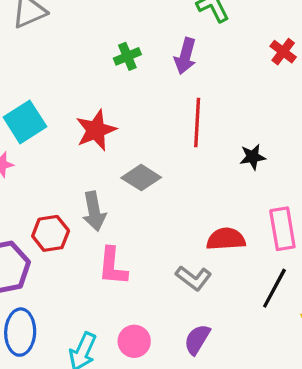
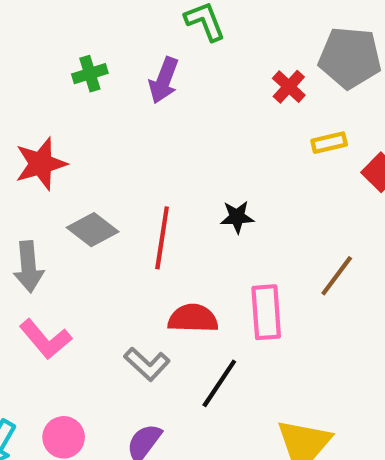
red line: (197, 123) -> (162, 238), moved
pink L-shape: (113, 266) -> (45, 339), turned -51
black line: (274, 288) -> (219, 383), moved

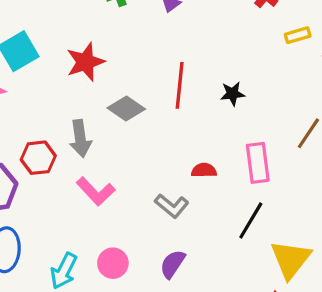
red line: (162, 238) -> (180, 85), moved
red semicircle: (193, 318) -> (204, 170), size x0.7
black line: (219, 383) -> (251, 220), moved

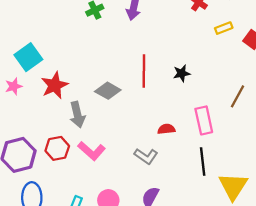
red star: (85, 62) -> (55, 85), moved
red hexagon: (38, 158) -> (57, 148), moved
black line: (251, 220) -> (203, 161), turned -32

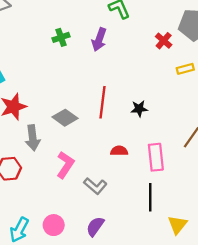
red semicircle: (166, 129) -> (119, 151), moved
pink L-shape: (92, 151) -> (65, 165), moved, turned -104
yellow triangle: (233, 186) -> (177, 225), size x0.7

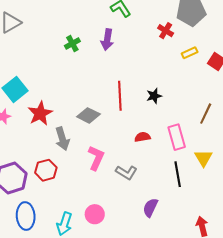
yellow triangle: (177, 225) -> (203, 158), moved
purple semicircle: (95, 226) -> (150, 208), moved

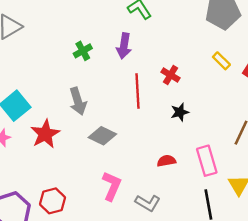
red cross: (166, 31) -> (170, 75), moved
yellow rectangle: (190, 53) -> (221, 61), turned 70
red line: (120, 96) -> (137, 91), moved
gray arrow: (62, 139) -> (78, 101), moved

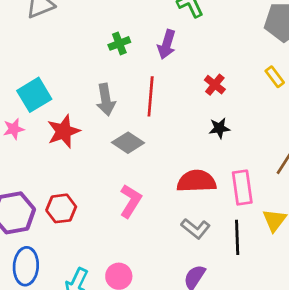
red line: (137, 91) -> (151, 96), moved
red semicircle: (166, 161) -> (197, 181), size x1.8
gray L-shape: (148, 203) -> (196, 229), moved

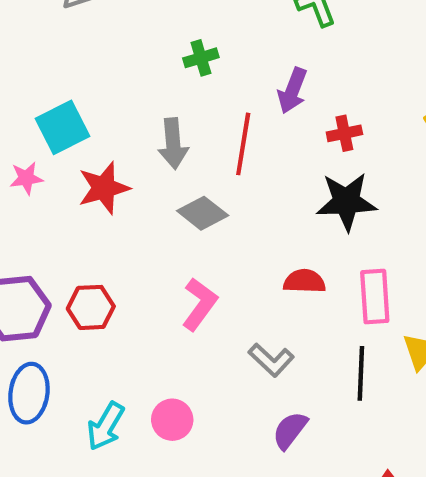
purple arrow: (167, 44) -> (292, 91), moved
red cross: (215, 85) -> (344, 133), turned 35
black star: (219, 128) -> (346, 202), size x1.8
red semicircle: (197, 181) -> (304, 281), size x0.7
gray L-shape: (196, 229) -> (271, 360), moved

